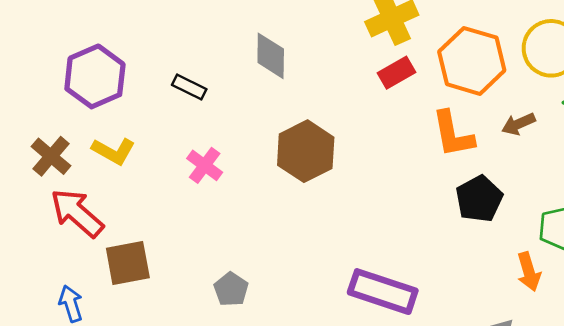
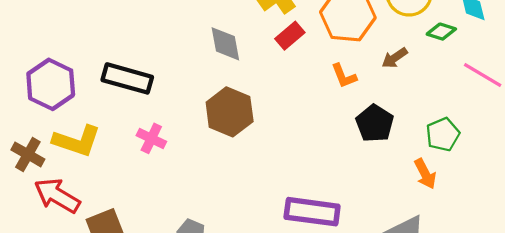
gray diamond: (271, 56) -> (225, 44), moved
black rectangle: (189, 87) -> (127, 78), size x1.8
orange L-shape: (453, 134) -> (344, 76), size x0.7
yellow L-shape: (113, 151) -> (77, 141), size x1.4

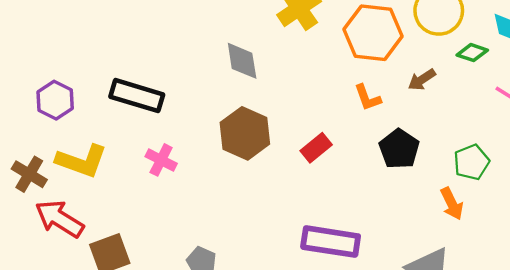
red rectangle: (290, 36) -> (316, 148), moved
purple hexagon: (51, 84) -> (55, 100), size x0.7

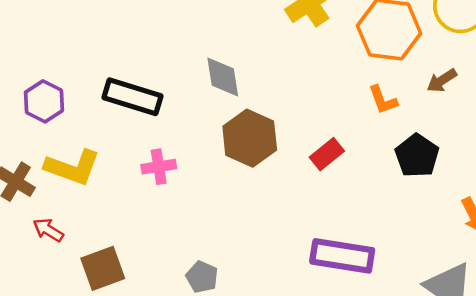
gray diamond: (242, 61) -> (223, 77), moved
pink cross: (161, 160) -> (159, 167), turned -36
red arrow: (59, 219) -> (48, 230), size x0.6

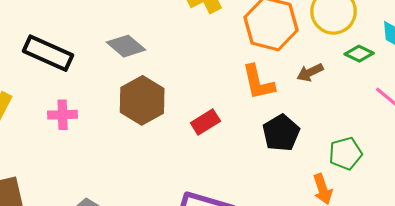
gray diamond: (223, 77) -> (126, 46), turned -48
orange L-shape: (383, 100) -> (258, 82), size x1.4

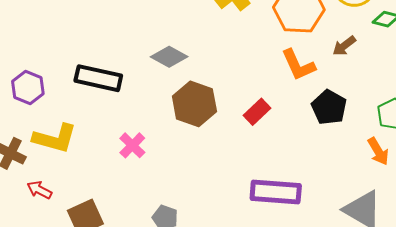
pink cross: (63, 115) -> (132, 145), moved, turned -32

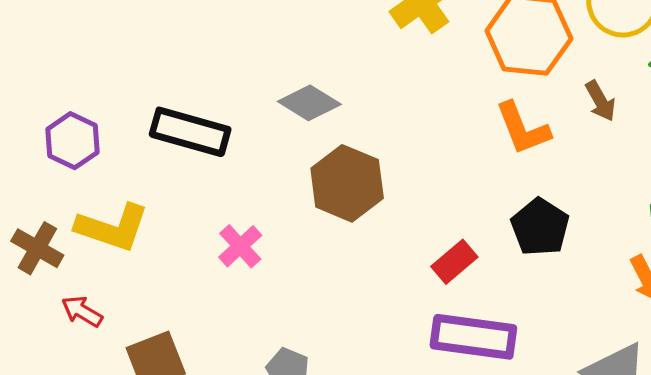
brown arrow: (344, 46) -> (600, 101), turned -85
black pentagon: (329, 107) -> (540, 227), moved
red rectangle: (257, 112) -> (454, 262), moved

